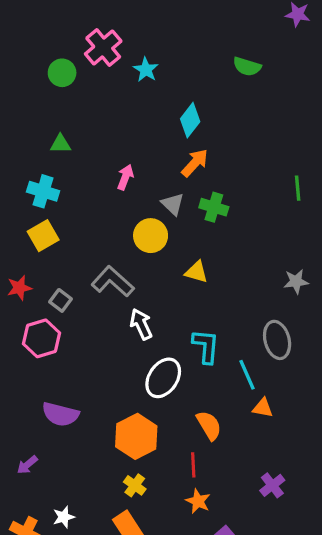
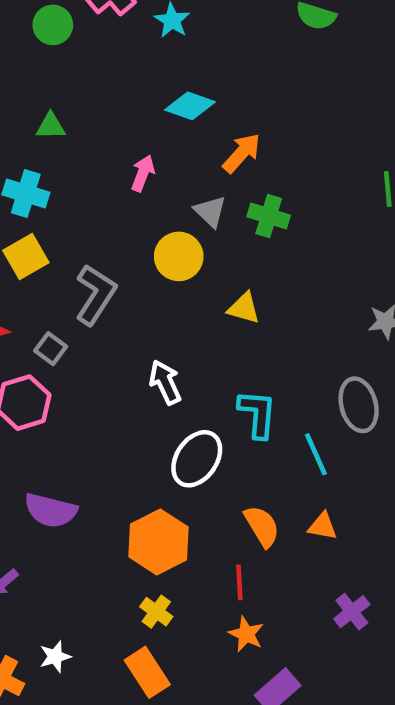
cyan diamond: (190, 120) -> (190, 106), moved, turned 72
gray L-shape: (113, 281) -> (96, 295), moved, turned 81
orange triangle: (263, 408) -> (323, 526), moved

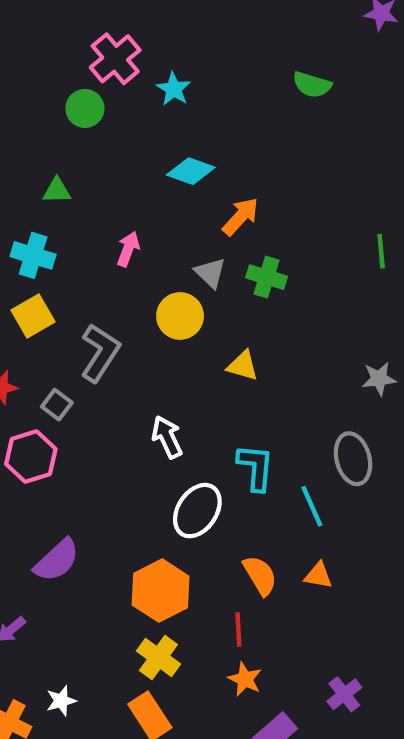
green circle: (53, 25) -> (85, 108), moved
pink arrow: (143, 173) -> (128, 249), moved
purple semicircle: (51, 510) -> (57, 560), turned -57
yellow cross: (156, 612) -> (158, 658), size x1.4
purple cross: (352, 612) -> (344, 694), moved

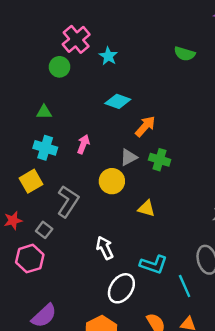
cyan cross: (33, 255) -> (45, 148), moved
gray triangle: (210, 273) -> (129, 157), turned 48
cyan L-shape: (256, 467) -> (154, 265), turned 104

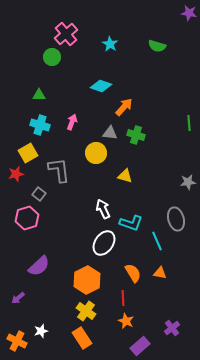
cyan star: (108, 56) -> (110, 44), moved
gray triangle: (129, 157) -> (110, 133), turned 35
gray L-shape: (68, 201) -> (59, 170), turned -40
red star: (13, 220) -> (16, 174), moved
white arrow: (105, 248) -> (103, 209), moved

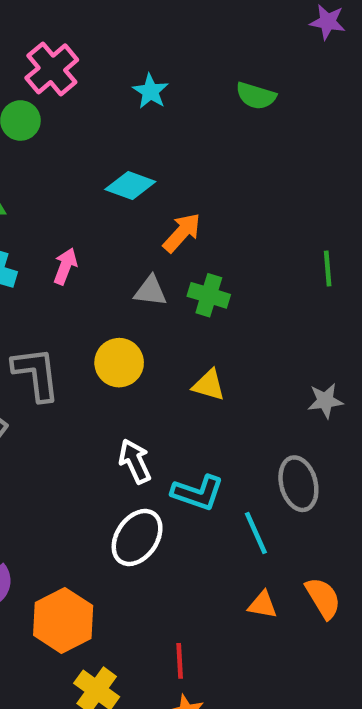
yellow circle: (96, 153) -> (119, 363), moved
yellow triangle: (125, 176) -> (209, 385), moved
orange semicircle: (133, 273) -> (323, 598), moved
orange hexagon: (87, 280) -> (63, 620), moved

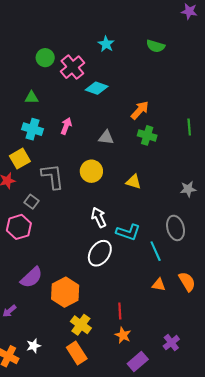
pink cross: (52, 69) -> (72, 67), moved
orange arrow: (182, 233) -> (140, 110), moved
green cross: (209, 295) -> (147, 135), moved

